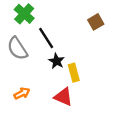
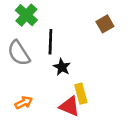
black line: (46, 38) -> (50, 42), turned 35
yellow rectangle: (74, 73) -> (81, 94), moved

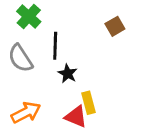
orange arrow: (24, 103) -> (26, 112), size x1.5

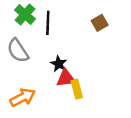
black line: (55, 46) -> (48, 23), moved
red triangle: (76, 117) -> (66, 78), moved, turned -30

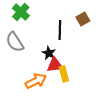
black line: (48, 23) -> (60, 30), moved
orange arrow: (23, 97) -> (36, 81), moved

